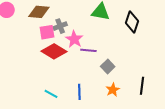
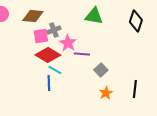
black diamond: (132, 22) -> (136, 21), moved
blue line: (79, 92) -> (49, 83), moved
cyan line: (51, 94) -> (55, 70), moved

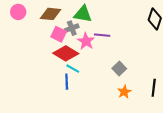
green triangle: (94, 16) -> (83, 14), moved
pink square: (41, 36) -> (59, 34), turned 35
purple line: (82, 54) -> (102, 35), moved

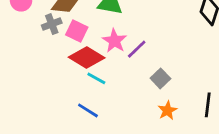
gray cross: (72, 28) -> (52, 24), moved
purple line: (102, 35) -> (137, 49), moved, turned -49
blue line: (67, 82) -> (88, 110), moved, turned -56

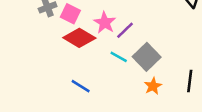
cyan line: (96, 78) -> (119, 57), moved
gray square: (160, 78) -> (147, 57), size x1.5

